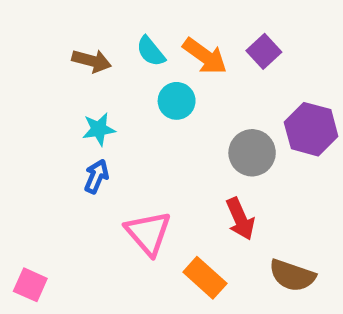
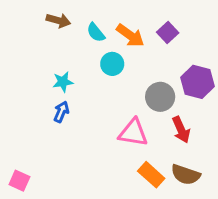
brown arrow: (92, 61) -> (58, 20), moved
red arrow: (240, 219) -> (181, 130), moved
pink triangle: (148, 233) -> (133, 133), moved, turned -40
orange rectangle: (205, 278) -> (151, 175), moved

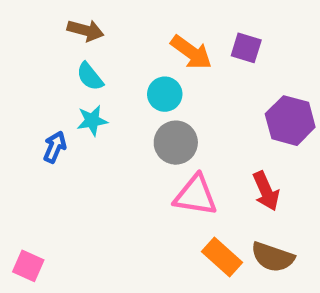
cyan semicircle: (96, 32) -> (90, 77), moved
purple square: (168, 32) -> (246, 48), turned -30
gray circle: (160, 97) -> (176, 143), moved
blue arrow: (61, 112) -> (55, 147), moved

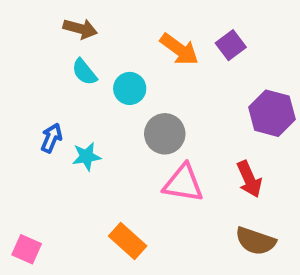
purple square: (246, 48) -> (231, 45), turned 36
cyan circle: (165, 94) -> (130, 88), moved
cyan star: (92, 121) -> (86, 156), moved
orange rectangle: (222, 257) -> (128, 241), moved

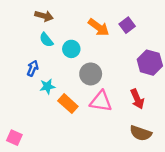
blue arrow: (51, 138) -> (33, 68), moved
orange rectangle: (128, 241) -> (68, 104), moved

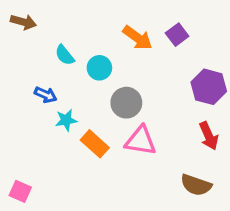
brown arrow: (44, 16) -> (23, 22), moved
blue arrow: (33, 68) -> (46, 95), turned 91
red arrow: (137, 99) -> (209, 136), moved

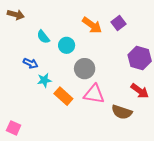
red arrow: (209, 136) -> (140, 91), turned -30
brown semicircle: (196, 185) -> (122, 112), moved

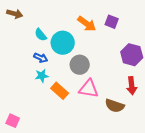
purple square: (119, 23) -> (112, 22), turned -32
cyan circle: (67, 45) -> (63, 43), size x1.5
blue arrow: (31, 63) -> (41, 58), moved
red arrow: (140, 91) -> (132, 86), turned 48

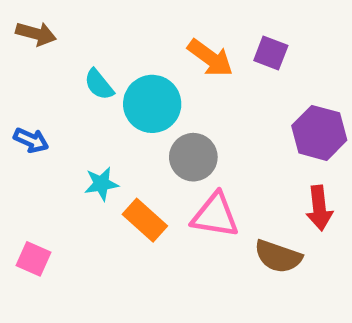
blue arrow: (41, 58) -> (31, 140), moved
pink square: (13, 121) -> (34, 259), moved

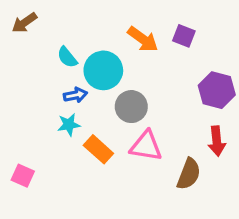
brown arrow: (36, 34) -> (24, 23), turned 130
blue arrow: (31, 140) -> (75, 95), moved, turned -35
brown semicircle: (278, 256) -> (189, 174), turned -88

